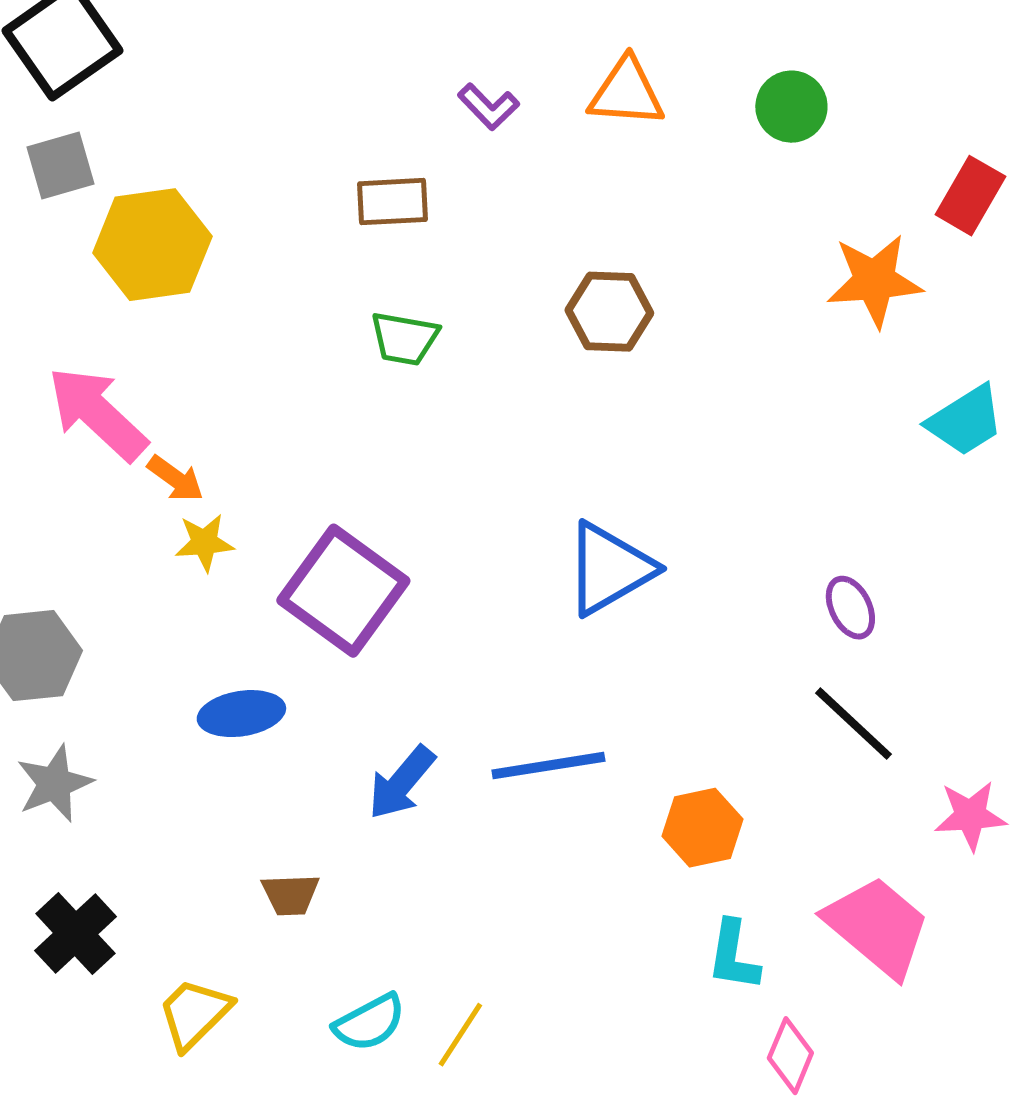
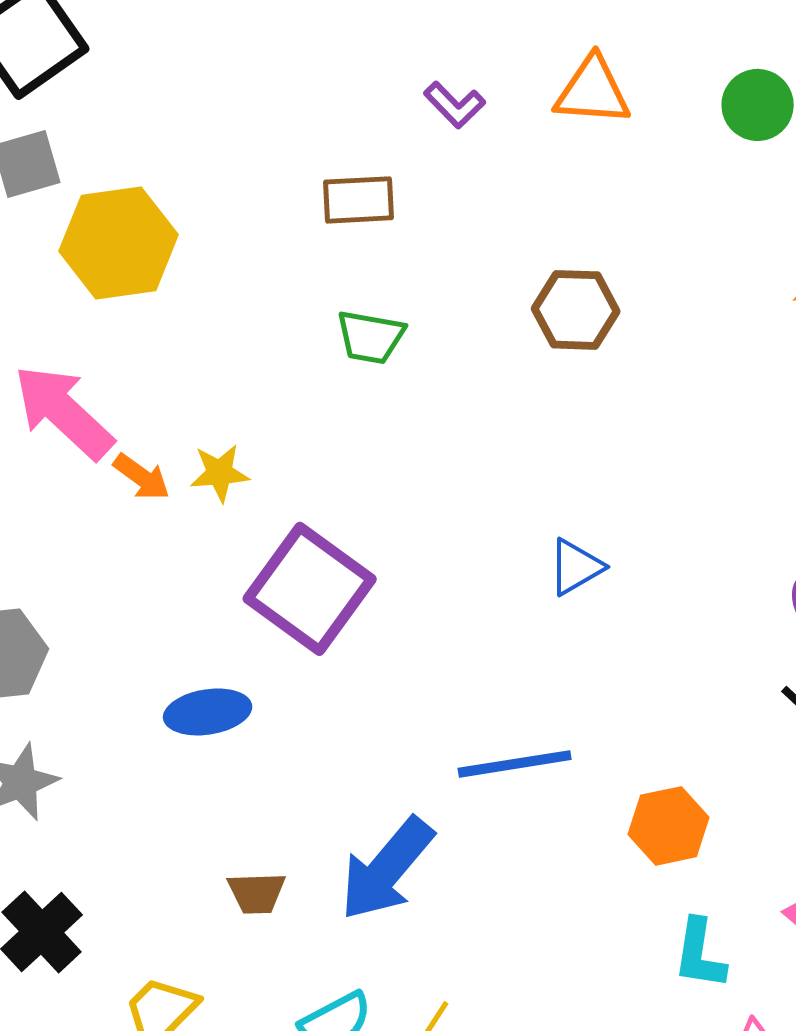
yellow star: (204, 543) -> (220, 473), moved
blue triangle: (609, 569) -> (576, 567), size x0.6
blue arrow: (401, 783) -> (387, 869), moved, size x1.4

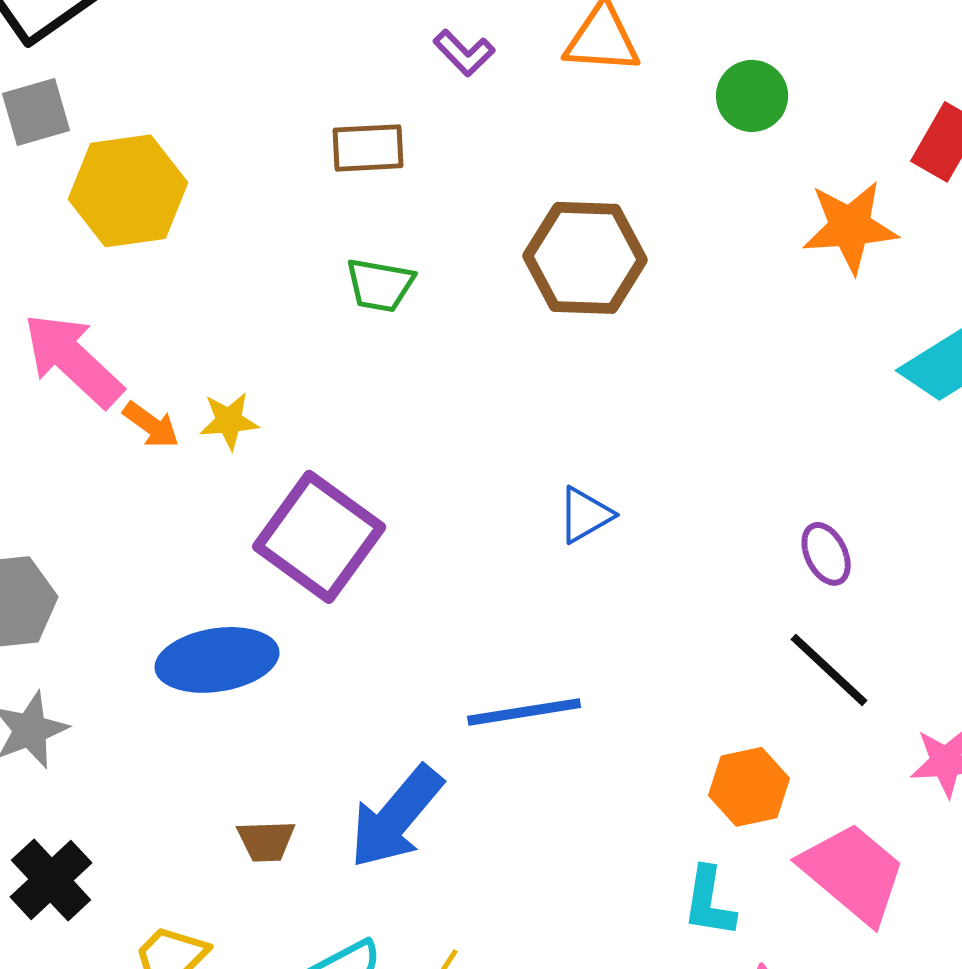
green circle: (758, 105) -> (752, 96), moved
brown hexagon: (576, 310) -> (585, 258), size x1.4
blue ellipse: (208, 712) -> (217, 660), size x1.4
orange hexagon: (669, 826) -> (749, 787), moved

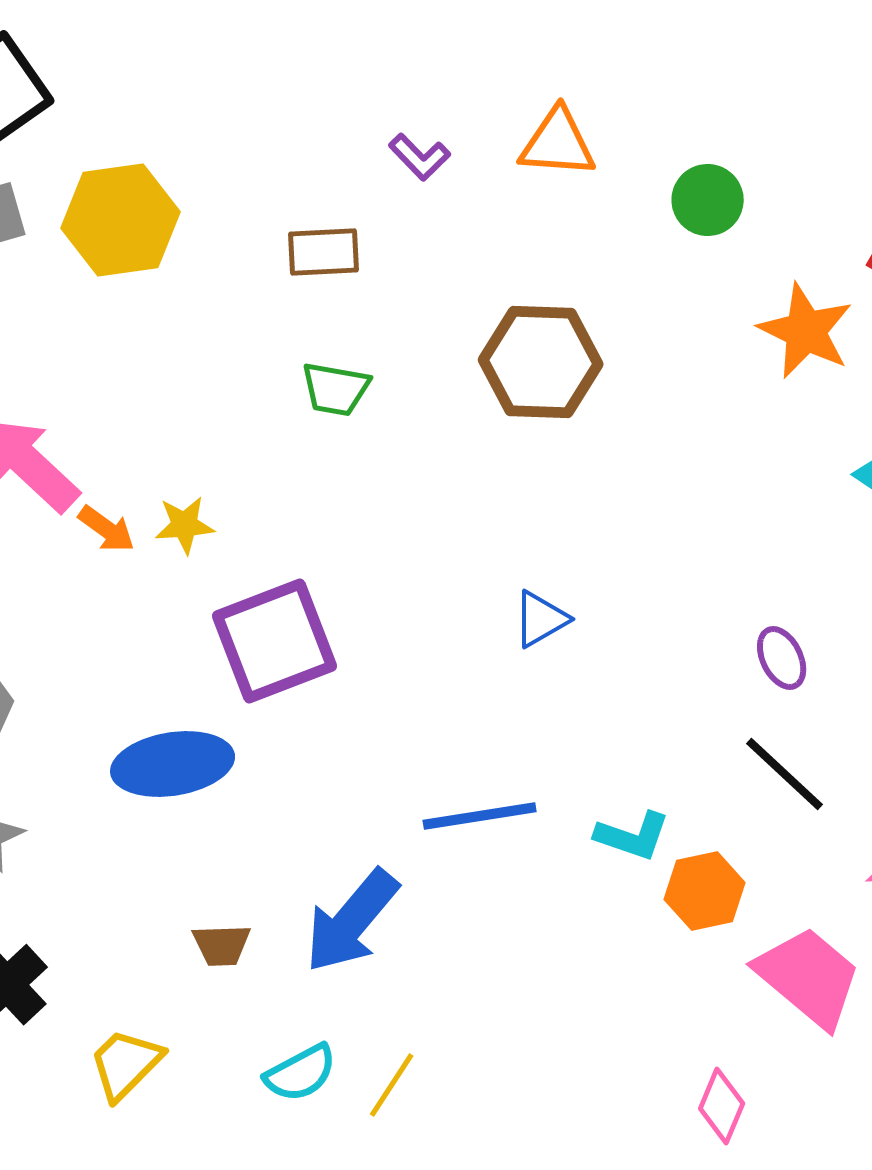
yellow hexagon: (128, 191) -> (121, 220), moved
orange star: (850, 227) -> (806, 331), turned 30
purple square: (319, 537) -> (275, 641), turned 33
cyan L-shape: (709, 902) -> (633, 836), moved, turned -80

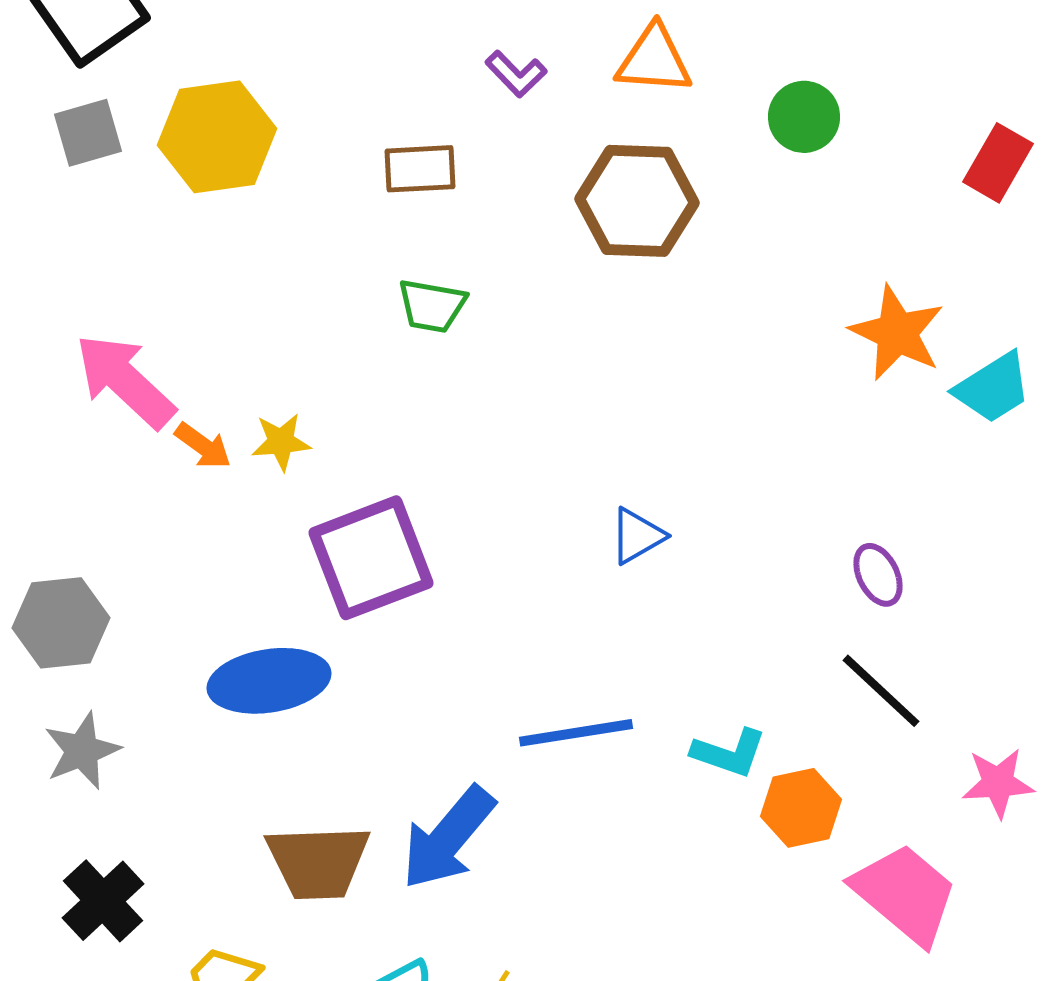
orange star: (806, 331) -> (897, 333), moved
brown hexagon: (541, 362) -> (637, 201), moved
brown trapezoid: (222, 945) -> (318, 862), size x1.8

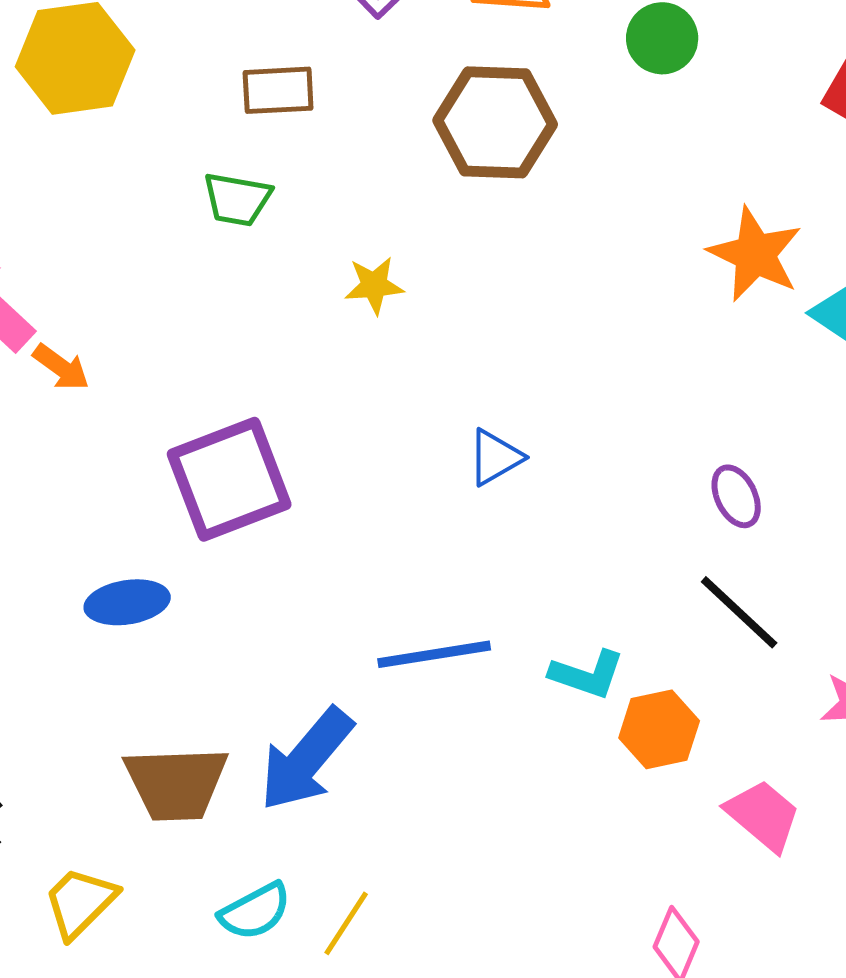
green trapezoid: (432, 306) -> (237, 199), moved
yellow star: (281, 442) -> (374, 285), moved
blue ellipse: (269, 681) -> (127, 602), size x0.7
pink trapezoid: (905, 894) -> (763, 815), size x0.7

